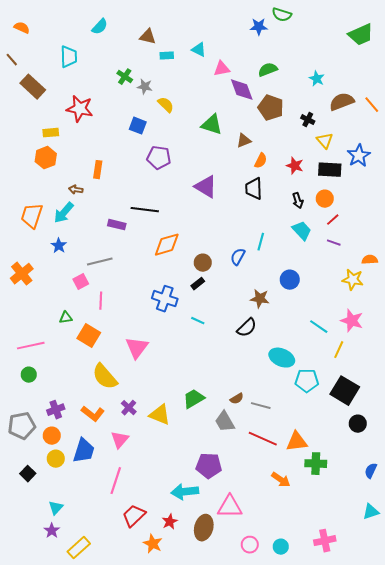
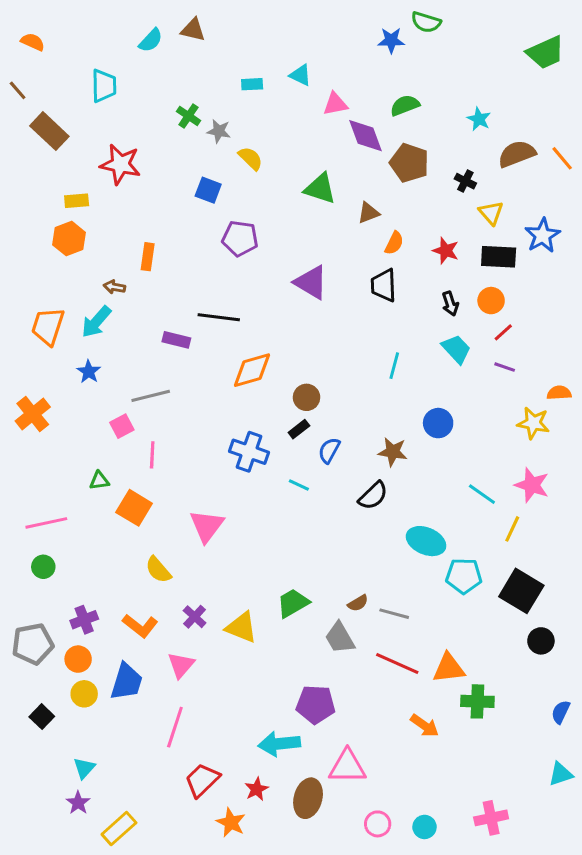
brown triangle: (148, 37) -> (193, 30), moved
blue semicircle: (238, 257) -> (329, 450), moved
yellow semicircle: (105, 377) -> (158, 570), size x0.7

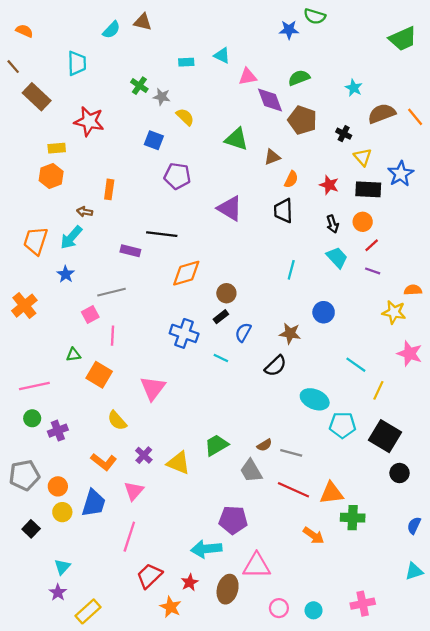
pink star: (532, 485) -> (410, 354), moved
purple cross: (84, 620) -> (58, 431), moved

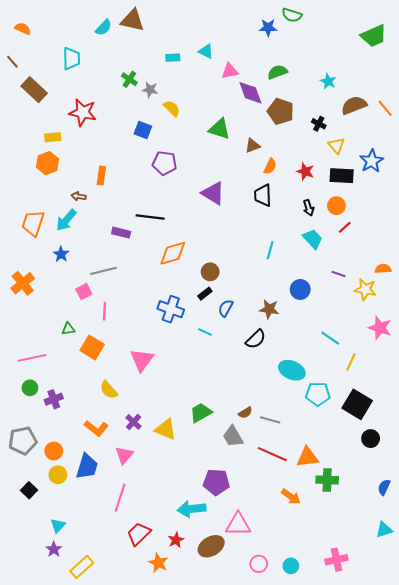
brown triangle: (143, 22) -> (132, 20), size x1.4
purple line: (373, 271) -> (338, 274), moved
brown ellipse: (228, 589) -> (211, 546), turned 45

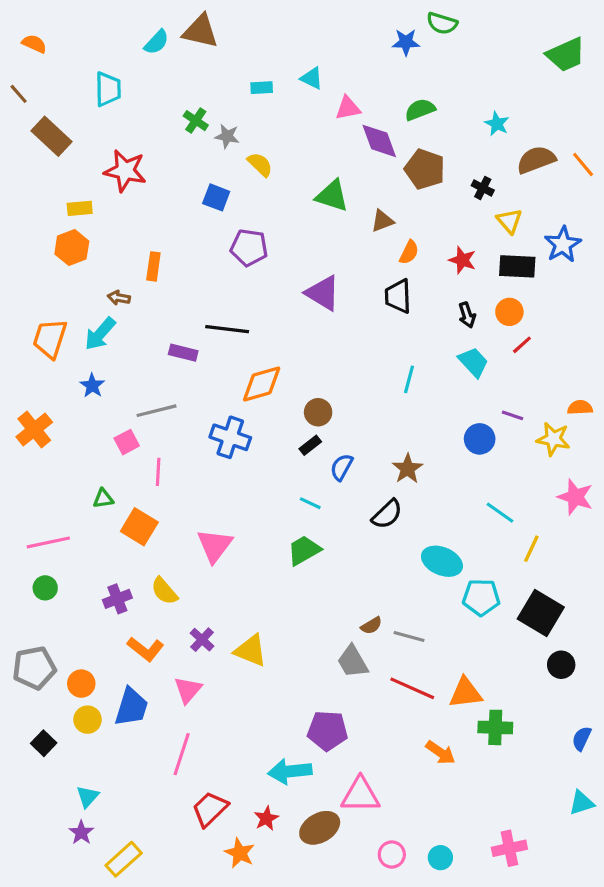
blue circle: (300, 289) -> (480, 439), moved
blue cross: (171, 309) -> (230, 437), moved
brown star: (269, 309) -> (407, 469), turned 30
purple cross: (54, 399) -> (117, 599), moved
green trapezoid: (201, 413) -> (304, 550), moved

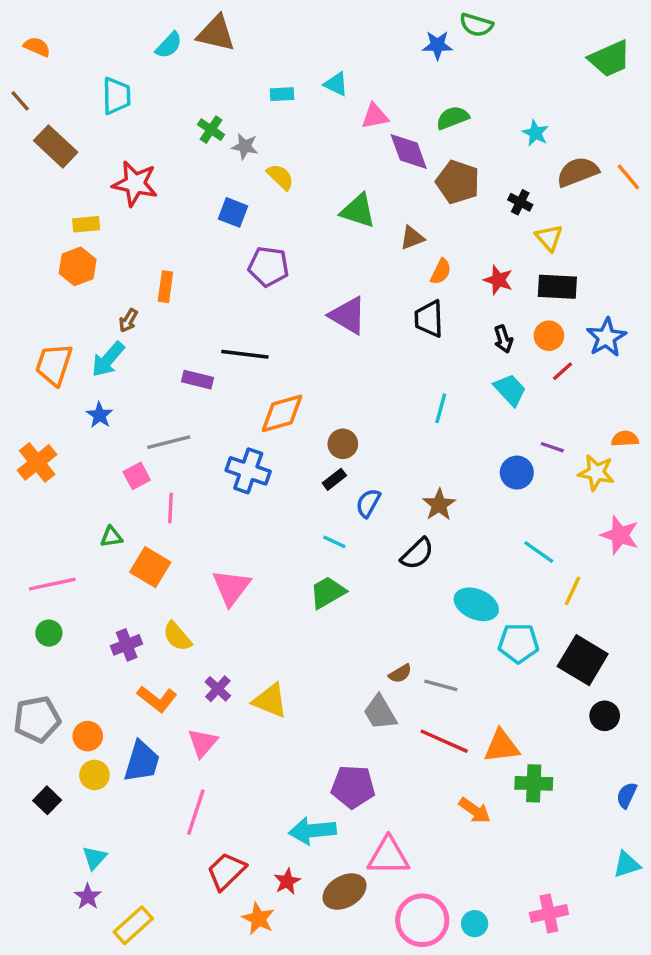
blue star: (563, 244) -> (606, 337), moved
brown arrow: (119, 298) -> (128, 321), turned -70
pink circle: (392, 855) -> (422, 920), size x1.8

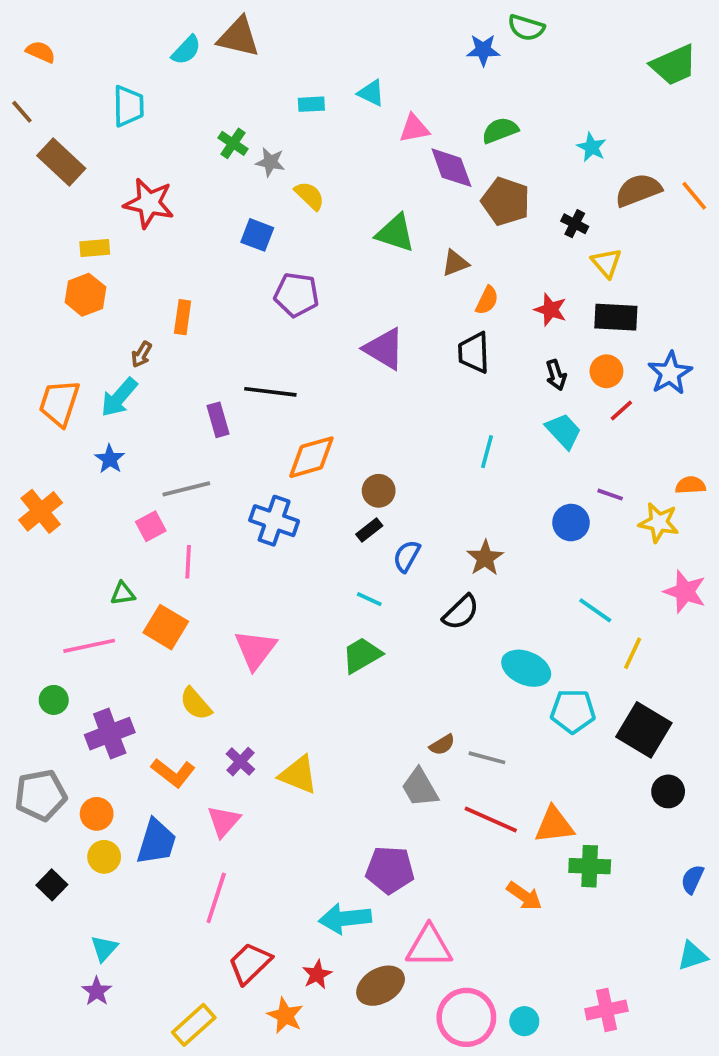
purple rectangle: (198, 380) -> (218, 420), turned 60
pink line: (52, 584) -> (89, 646), moved
purple cross: (127, 645) -> (110, 734), moved, size x1.4
yellow rectangle: (133, 925) -> (194, 1025), moved

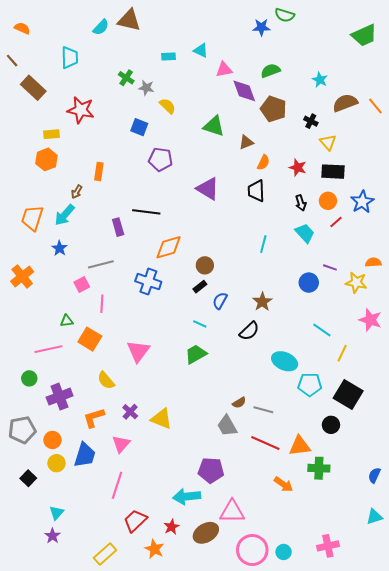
orange L-shape: (173, 773) -> (94, 418), turned 125
black circle: (668, 791) -> (331, 425), moved

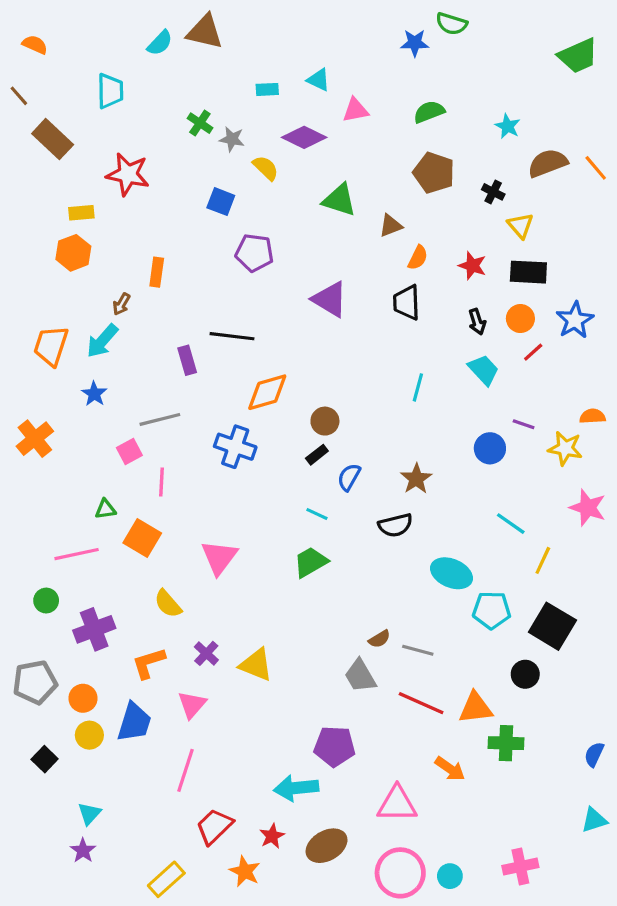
purple diamond: (244, 91) -> (304, 137), moved, turned -44
black semicircle: (249, 331) -> (395, 525), turned 30
pink triangle: (232, 512) -> (397, 804), moved

